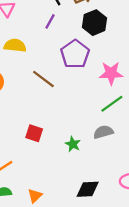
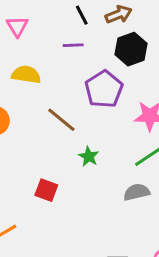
purple line: (50, 21) -> (73, 45), turned 56
green star: (73, 144) -> (89, 157), moved

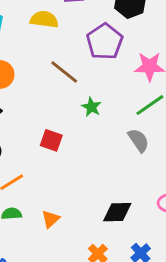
yellow semicircle: (26, 75) -> (44, 19), moved
gray semicircle: (137, 192) -> (139, 140), turned 70

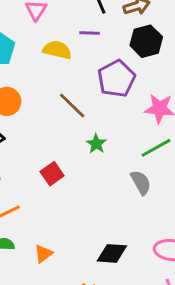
red square: (51, 140) -> (52, 174), turned 30

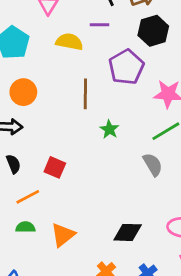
brown line: (72, 106) -> (85, 94), turned 48
red square: (52, 174) -> (55, 167), moved, turned -30
orange triangle: (43, 254) -> (63, 235), size x1.4

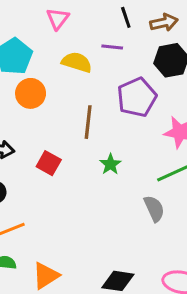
orange circle: (23, 92) -> (31, 93), moved
red square: (55, 167) -> (49, 163), moved

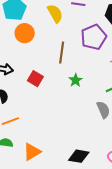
yellow semicircle: (77, 62) -> (55, 14), turned 42

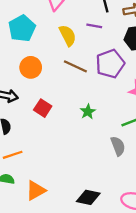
orange circle: (25, 33) -> (31, 67), moved
brown line: (62, 53) -> (75, 66), moved, turned -75

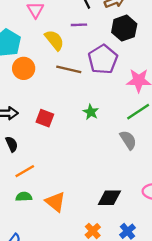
orange circle: (31, 67) -> (24, 68), moved
orange triangle: (36, 190) -> (55, 202), turned -40

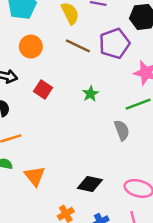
orange circle: (24, 68) -> (31, 47), moved

